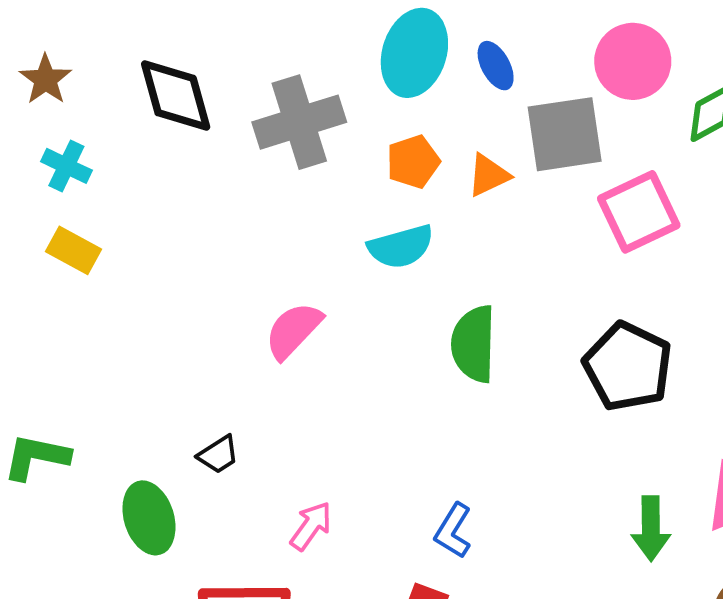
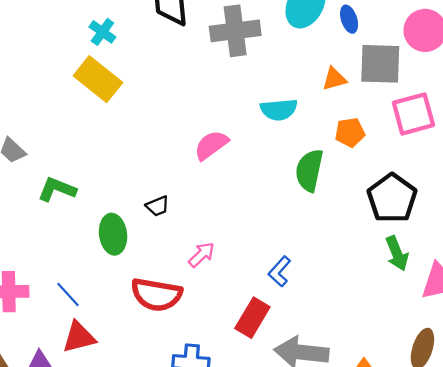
orange pentagon: (413, 162) -> (350, 132), moved
yellow rectangle: (74, 250) -> (98, 79), size x1.6
green arrow: (651, 528) -> (397, 253), moved, turned -32

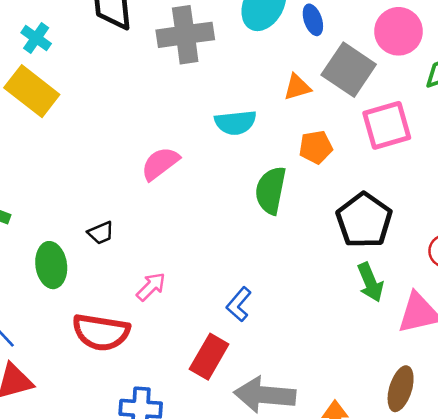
gray square: (380, 64) -> (349, 70), turned 33

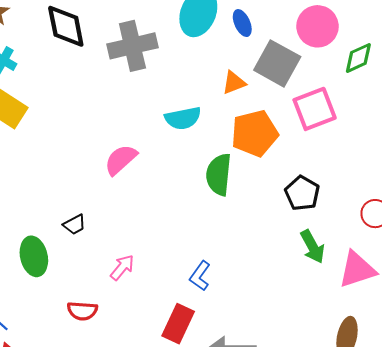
orange pentagon: (316, 147) -> (255, 133), size x1.6
black pentagon: (364, 220) -> (302, 193), size x0.7
red semicircle: (101, 332) -> (82, 311), size x0.6

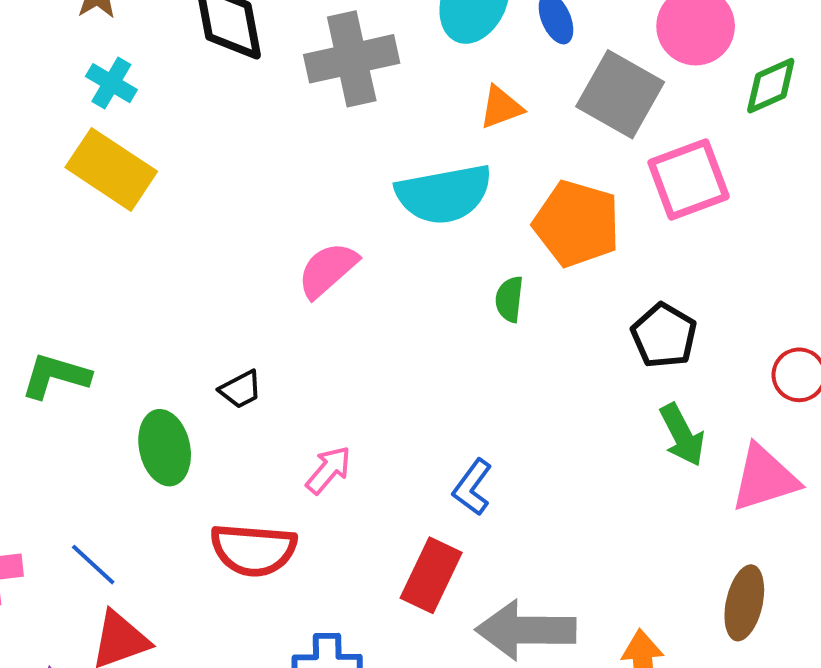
orange triangle: (234, 83) -> (501, 107), moved
cyan semicircle: (183, 118) -> (444, 194), size x1.4
orange pentagon: (255, 133) -> (577, 224), turned 30
green semicircle: (219, 174) -> (509, 299), size x0.6
red semicircle: (82, 311) -> (253, 550), size x1.5

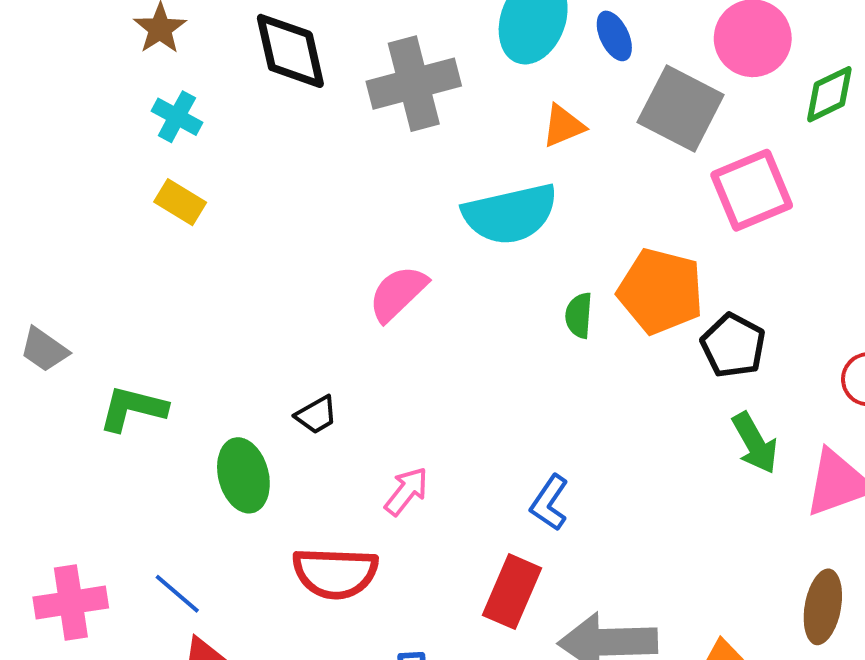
yellow rectangle: (111, 169) -> (180, 202), size x0.6
orange pentagon: (577, 224) -> (661, 291), moved

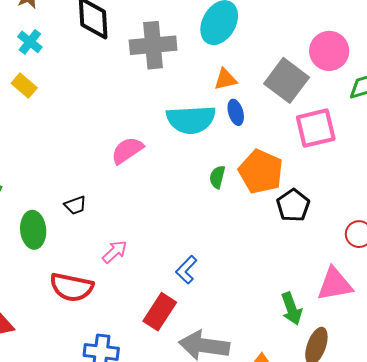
blue ellipse: (614, 36) -> (236, 112), moved
green arrow: (755, 443) -> (291, 309), moved

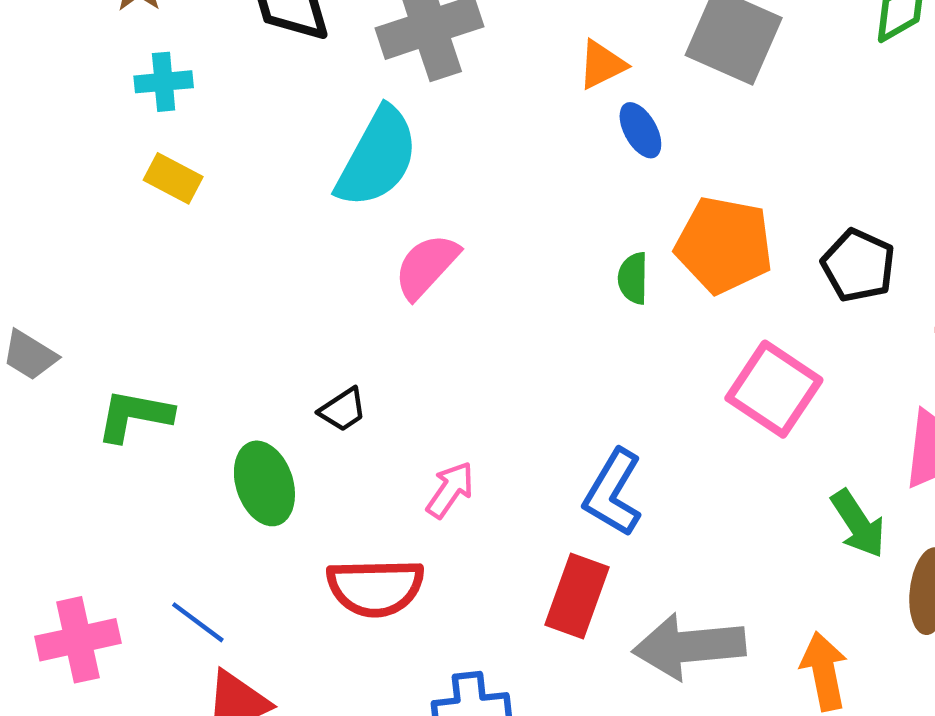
cyan cross: (30, 42) -> (164, 82), turned -30
cyan semicircle: (191, 120) -> (377, 158), moved, turned -45
pink square: (316, 128) -> (774, 389), moved, turned -30
black pentagon: (293, 205) -> (858, 265), moved
blue L-shape: (186, 270) -> (613, 493), size x1.4

